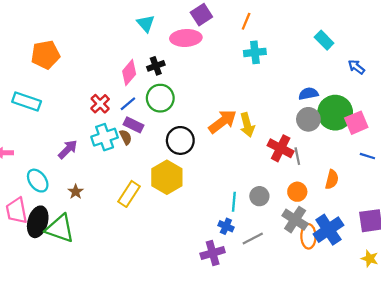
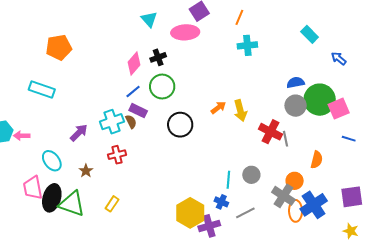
red cross: (100, 104) -> (117, 155), moved, turned 30
orange arrow: (223, 122) -> (218, 108), size x0.6
yellow hexagon: (167, 177) -> (190, 213), moved
orange circle: (297, 192) -> (295, 181), moved
yellow rectangle: (129, 194) -> (112, 204), moved, size x0.7

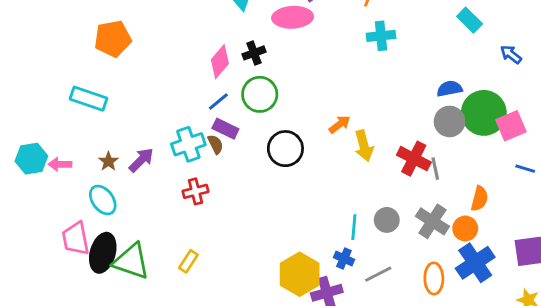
yellow arrow: (240, 111) -> (364, 146), moved
brown star: (86, 171) -> (108, 161), moved
orange circle: (295, 181) -> (465, 229), moved
gray cross: (283, 196) -> (432, 221), moved
orange ellipse: (296, 211) -> (434, 278), moved

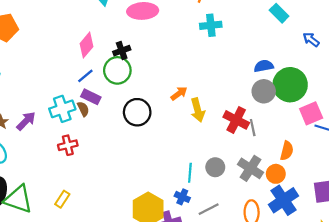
black cross: (254, 53) -> (122, 51), moved
pink square: (511, 126) -> (311, 113), moved

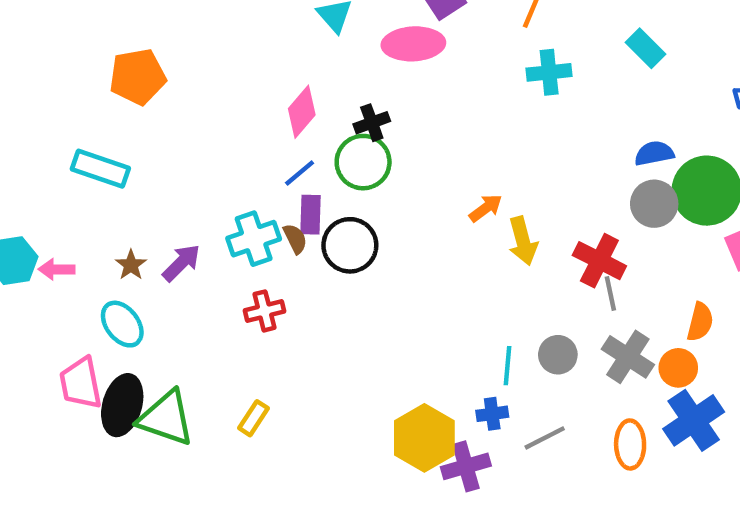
cyan rectangle: (279, 13) -> (645, 48), moved
purple rectangle: (91, 97) -> (311, 215), turned 66
black circle: (137, 112) -> (350, 245), moved
gray line: (253, 128) -> (610, 293), moved
blue cross: (182, 197) -> (492, 414), turned -32

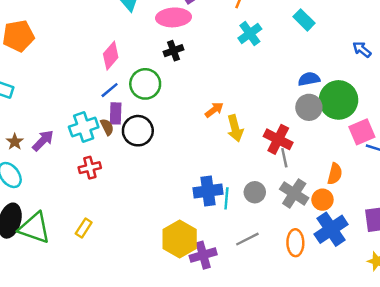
cyan cross: (549, 72) -> (250, 33), turned -30
black cross: (372, 123) -> (174, 51), moved
blue cross: (492, 414) -> (208, 191), moved, size x1.6

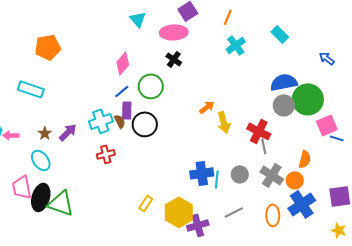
black cross: (174, 51) -> (174, 59), turned -35
blue semicircle: (309, 79) -> (284, 82), size x1.5
yellow rectangle: (84, 228) -> (146, 203), moved

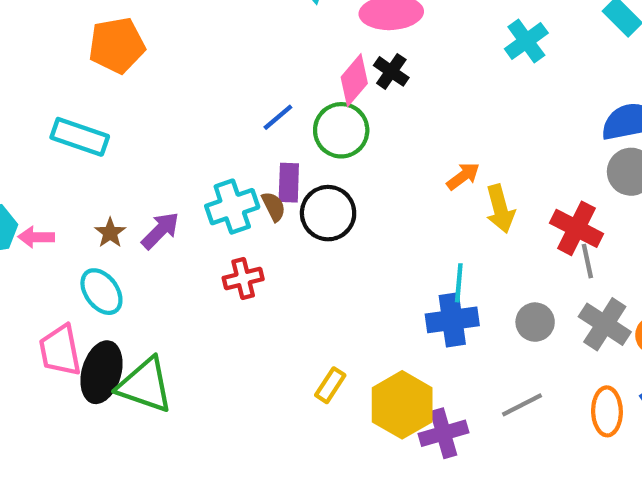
pink diamond: (123, 63) -> (354, 80), moved
blue line: (122, 91) -> (278, 117), moved
cyan line: (217, 179) -> (459, 283), moved

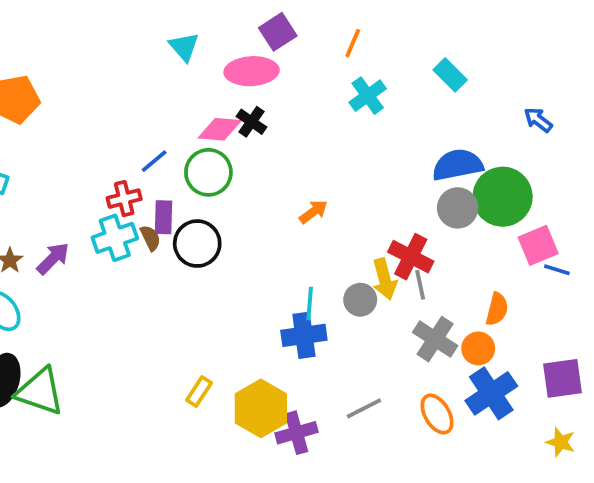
pink diamond: (354, 80) -> (220, 129), turned 54
yellow arrow: (500, 209) -> (385, 279), moved
red cross: (243, 278) -> (124, 199), moved
gray circle: (535, 322) -> (360, 300), moved
orange ellipse: (607, 411) -> (437, 414), turned -30

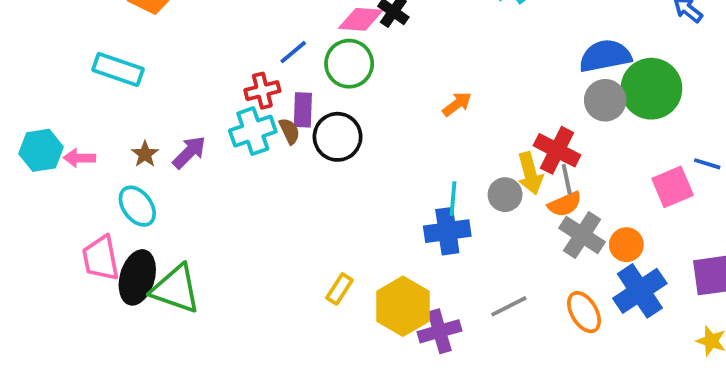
pink square: (538, 245) -> (673, 187), moved
orange semicircle: (497, 309) -> (565, 204), moved, turned 52

